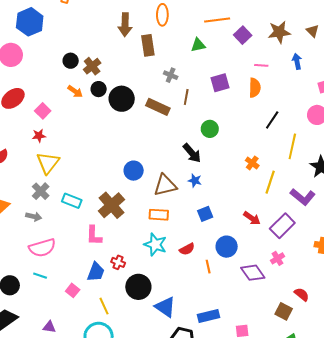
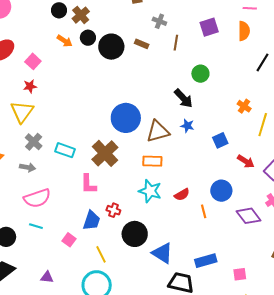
brown rectangle: (158, 107) -> (142, 44), moved, size x0.6
yellow triangle: (48, 163) -> (22, 112), moved
blue circle: (134, 171) -> (126, 118), size x1.5
blue square: (205, 214) -> (220, 140), moved

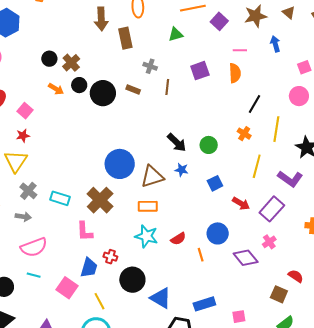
green circle: (200, 74) -> (209, 145), moved
orange cross: (244, 106) -> (244, 134), moved
pink square: (69, 240) -> (67, 288), size x1.5

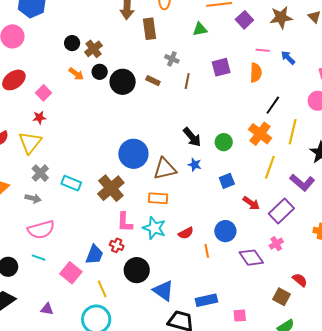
blue arrow: (275, 44) -> (288, 58), moved, turned -35
orange cross: (244, 134) -> (260, 134), size x1.6
pink L-shape: (85, 231) -> (125, 222), moved

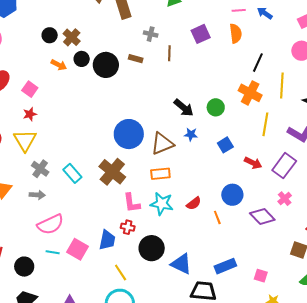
cyan rectangle: (71, 183) -> (72, 173), turned 36
pink square: (71, 273) -> (78, 249), moved
pink square: (240, 316) -> (261, 276), turned 32

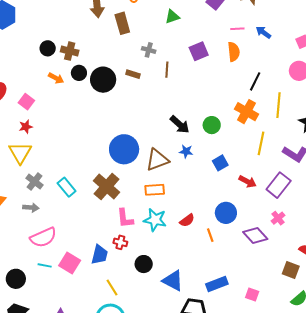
brown cross: (72, 37) -> (70, 51), turned -30
black circle: (152, 248) -> (144, 264), size x0.7

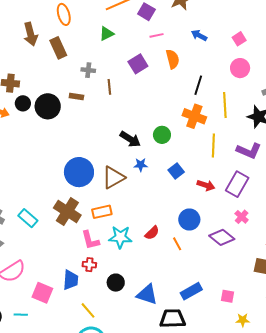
pink line: (237, 29) -> (156, 35), moved
orange rectangle: (155, 190) -> (102, 212), moved
cyan line: (45, 265) -> (21, 315), moved

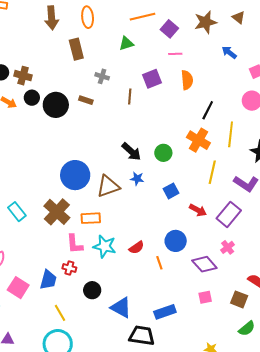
brown arrow: (31, 34) -> (52, 18), moved
blue arrow: (199, 35) -> (229, 52), moved
brown line: (109, 87) -> (130, 97), moved
pink square: (228, 296) -> (205, 297), moved, turned -32

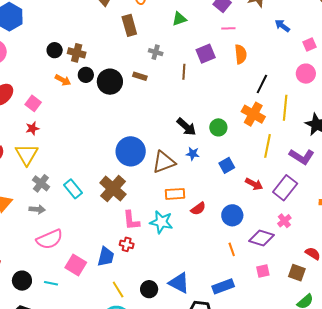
orange rectangle: (91, 218) -> (175, 194), moved
red semicircle: (137, 248) -> (198, 209), moved
orange line: (159, 263) -> (232, 249), moved
purple diamond: (204, 264) -> (262, 238), turned -30
black circle: (92, 290) -> (149, 289), moved

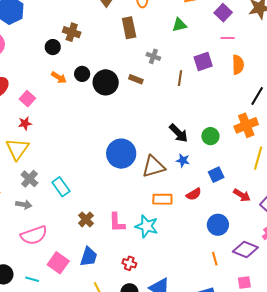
brown cross: (77, 53) -> (72, 32), moved
orange cross: (253, 114) -> (246, 125), turned 35
brown cross: (113, 189) -> (86, 219), moved, size x0.6
red semicircle: (198, 209) -> (194, 194), moved
red cross: (127, 244) -> (129, 263), moved

